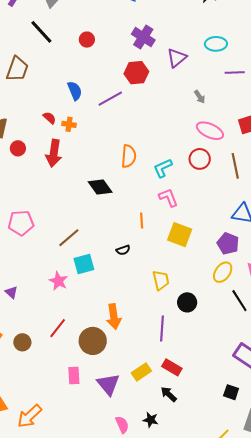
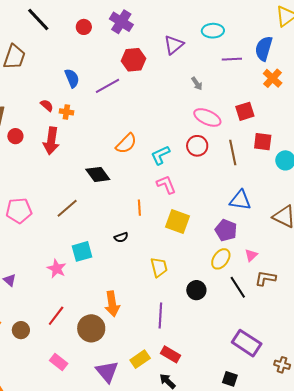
purple cross: (143, 37) -> (121, 22), moved
orange semicircle: (129, 156) -> (126, 143), turned 40
brown line: (69, 238) -> (67, 208), moved
black circle: (187, 302) -> (196, 290), moved
pink rectangle: (74, 376) -> (59, 362), moved, turned -48

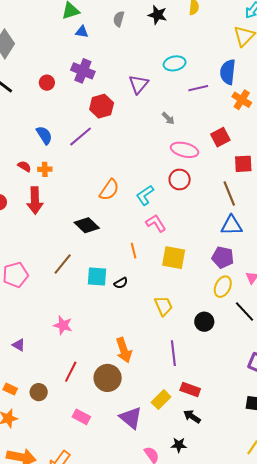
brown line: (233, 152) -> (229, 193), moved
cyan square: (82, 251) -> (97, 276), moved, turned 30

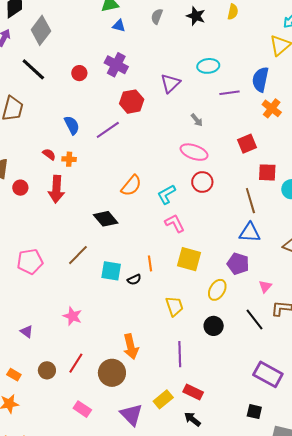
pink ellipse: (185, 150) -> (194, 152), moved
orange line: (134, 251) -> (150, 263), moved
yellow ellipse: (223, 287) -> (217, 290), moved
brown circle: (39, 392) -> (47, 370), moved

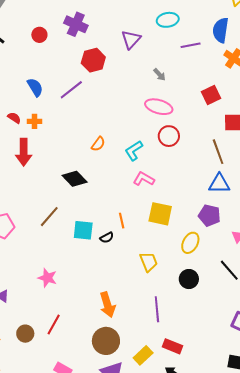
orange semicircle: (131, 186) -> (98, 144), size x0.7
pink L-shape: (175, 223) -> (144, 179), turned -30
brown circle: (112, 373) -> (106, 341), moved

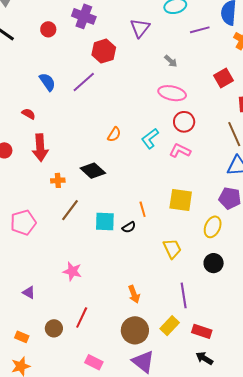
orange cross: (34, 121) -> (58, 180), moved
pink L-shape: (144, 179) -> (180, 151), moved
orange arrow: (107, 305) -> (134, 294), size x0.7
yellow rectangle: (143, 355) -> (170, 326), moved

